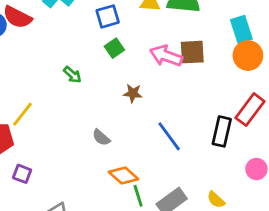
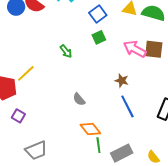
blue square: (108, 16) -> (98, 14), turned -30
brown star: (133, 93) -> (122, 81), moved

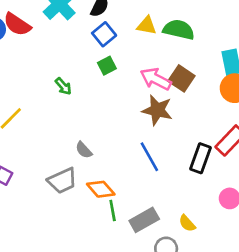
brown square: (154, 49) -> (181, 78), turned 30
brown star: (122, 81) -> (157, 110), moved, size x1.6
gray trapezoid: (36, 150) -> (62, 181), moved

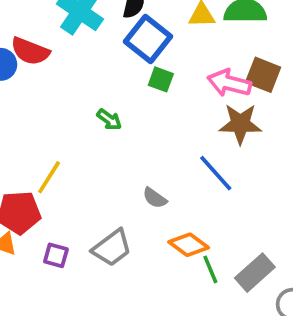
blue square: (104, 34) -> (148, 39), size x1.4
green square: (107, 66) -> (161, 79), turned -30
blue line: (149, 157) -> (216, 173), moved
gray trapezoid: (62, 181) -> (112, 248), moved

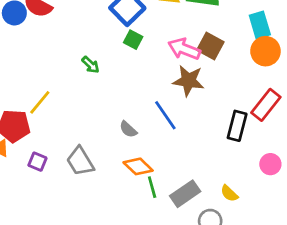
gray semicircle: (155, 198) -> (128, 129), moved
gray trapezoid: (112, 248) -> (80, 161), turned 88

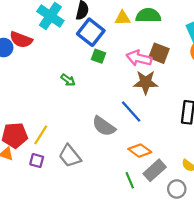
yellow line: (40, 102) -> (41, 135), moved
gray semicircle: (128, 129) -> (104, 126), size x1.6
orange diamond: (138, 166) -> (140, 151), moved
green line: (152, 187) -> (130, 180), moved

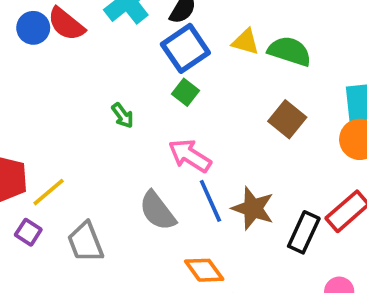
pink arrow: (139, 58) -> (190, 156), moved
brown star: (146, 82) -> (253, 208), moved

